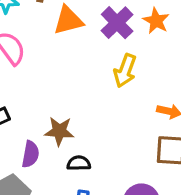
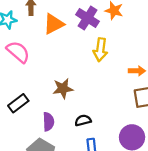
brown star: (59, 131) -> (63, 89), moved

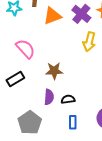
pink semicircle: (18, 52) -> (25, 49), moved
purple semicircle: (48, 122) -> (49, 97), moved

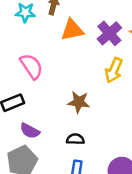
brown star: (54, 71) -> (79, 102), moved
purple semicircle: (49, 97) -> (30, 131), moved, turned 105

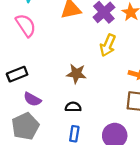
pink semicircle: (31, 66) -> (26, 25), moved

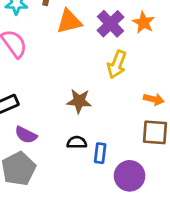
blue rectangle: (74, 134) -> (100, 153), moved

